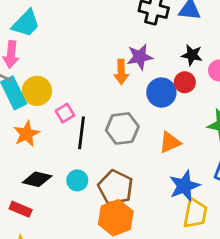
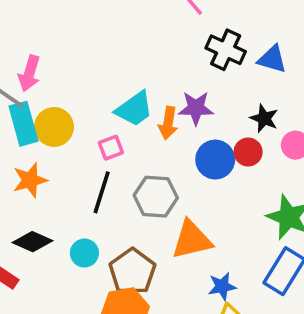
cyan trapezoid: (26, 23) -> (134, 109), moved
pink square: (65, 113) -> (111, 148), moved
orange triangle: (170, 142) -> (192, 240), moved, size x1.4
blue star: (184, 186) -> (222, 286), size x0.7

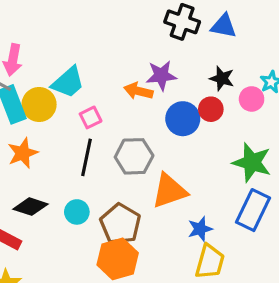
cyan trapezoid: (134, 109) -> (68, 82), moved
orange arrow: (168, 123) -> (138, 91), turned 100

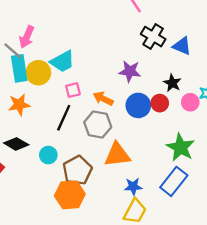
orange arrow: (138, 91) -> (103, 99), moved

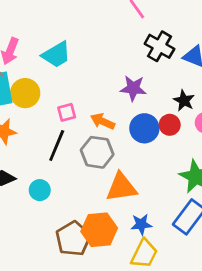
cyan trapezoid: (62, 61) -> (56, 55), moved
brown pentagon: (77, 170) -> (73, 239), moved
orange hexagon: (70, 195) -> (99, 230), moved

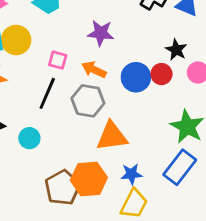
purple star: (133, 88) -> (101, 33), moved
pink square: (67, 112) -> (58, 60), turned 30

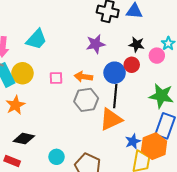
purple star: (101, 33) -> (96, 44), moved
black line: (47, 93) -> (115, 96), moved
cyan circle: (29, 138) -> (56, 157), moved
orange hexagon: (89, 179) -> (154, 146), moved

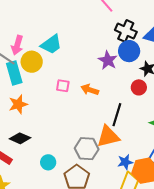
purple star: (96, 44) -> (108, 60), turned 30
yellow circle: (22, 73) -> (32, 62), moved
blue circle: (115, 73) -> (129, 51), moved
gray hexagon: (86, 100) -> (87, 149), moved

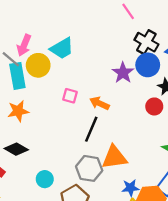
black line: (117, 115) -> (91, 129), moved

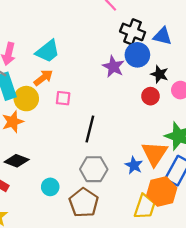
yellow circle: (38, 65) -> (26, 99), moved
orange arrow: (99, 103) -> (43, 78), moved, turned 126
orange triangle: (114, 157) -> (155, 154), moved, turned -40
blue star: (130, 188) -> (134, 165), moved, turned -30

